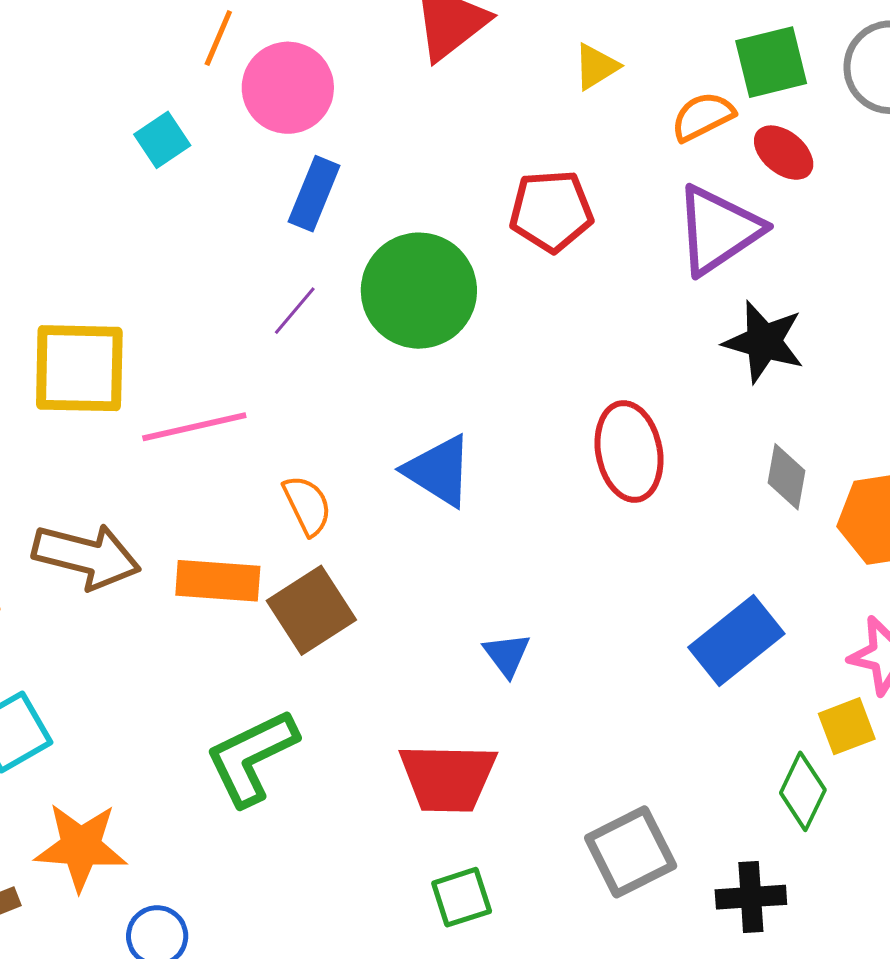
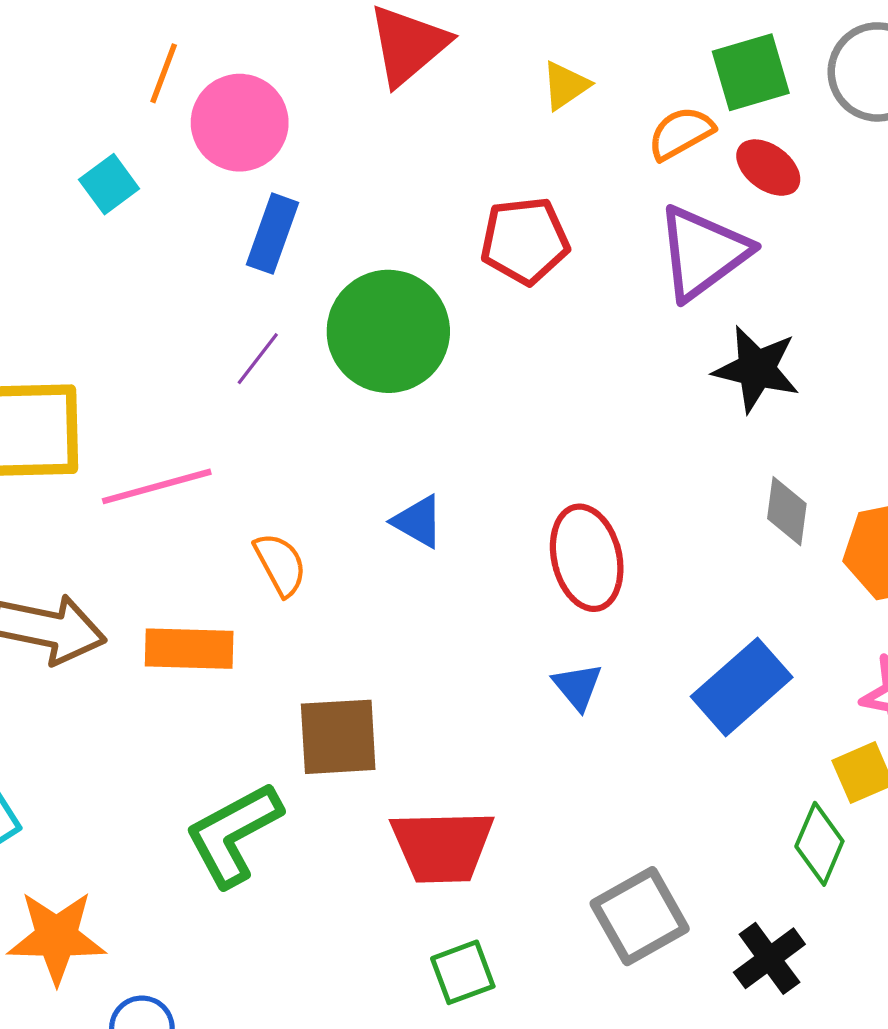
red ellipse: (629, 451) -> (587, 558), moved
blue triangle: (439, 471) -> (418, 521), size x0.7
brown square: (311, 610) -> (338, 737), moved, turned 32
blue triangle: (507, 655) -> (578, 687), moved
black cross: (751, 897) -> (769, 958), turned -30

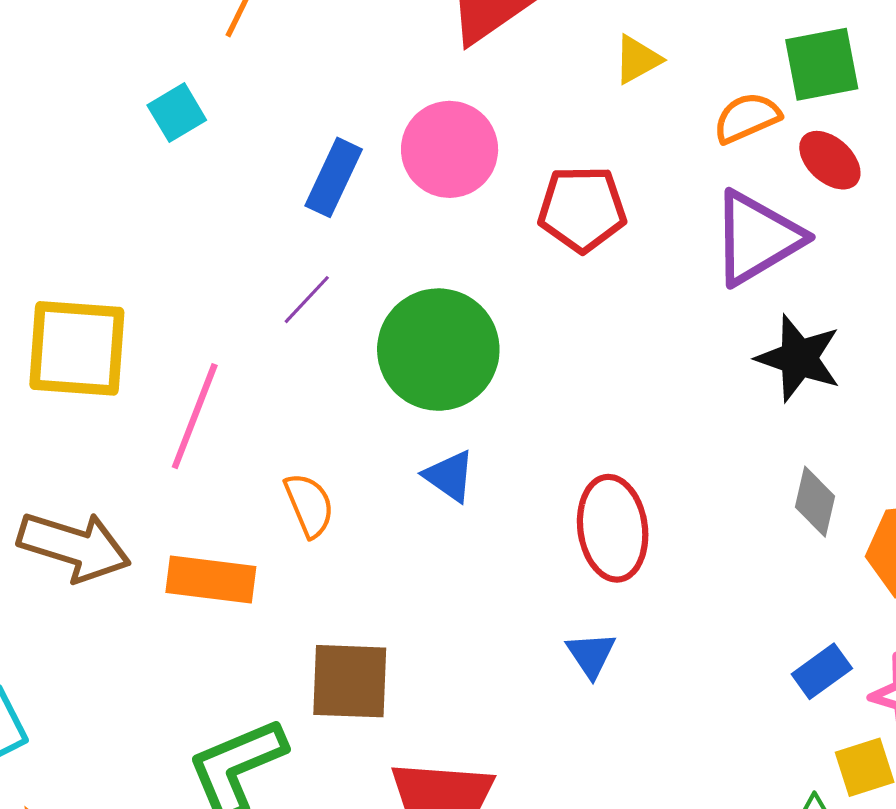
pink circle: (240, 123) -> (450, 149), moved
green circle: (388, 331) -> (438, 350), moved
pink line: (157, 486) -> (195, 416), turned -59
blue rectangle: (742, 687) -> (822, 671), moved, size x0.6

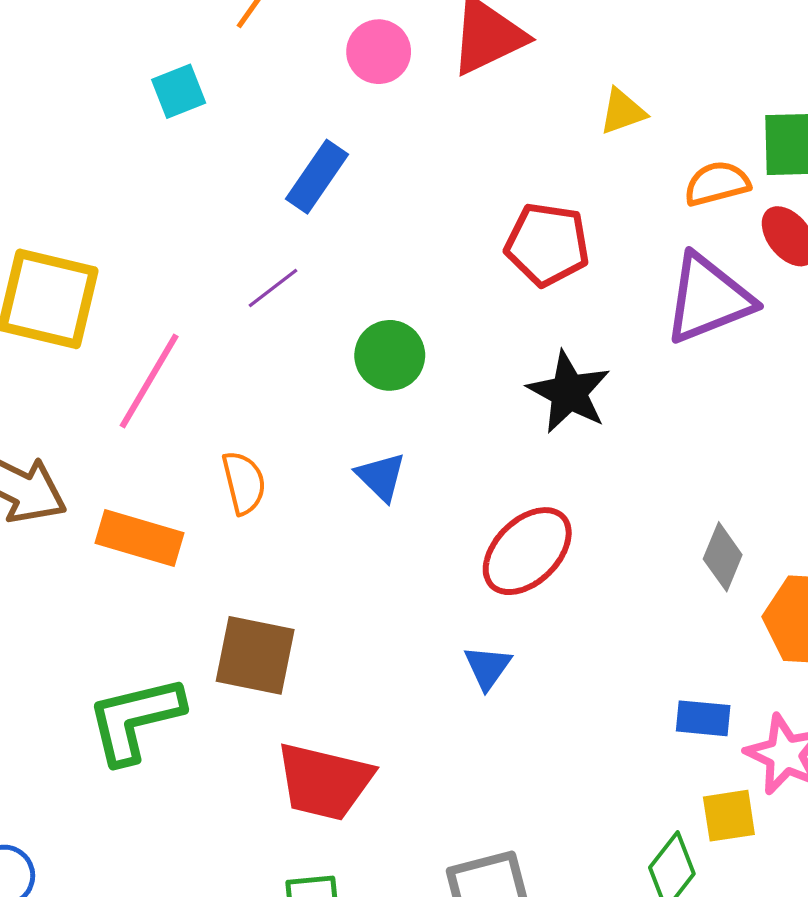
pink circle: (450, 149) -> (379, 52), moved, size x0.7
green circle: (438, 350) -> (390, 355), size x0.6
black star: (799, 358) -> (569, 392), moved
red ellipse: (613, 528) -> (527, 551), turned 44
blue rectangle: (822, 671) -> (703, 718), turned 32

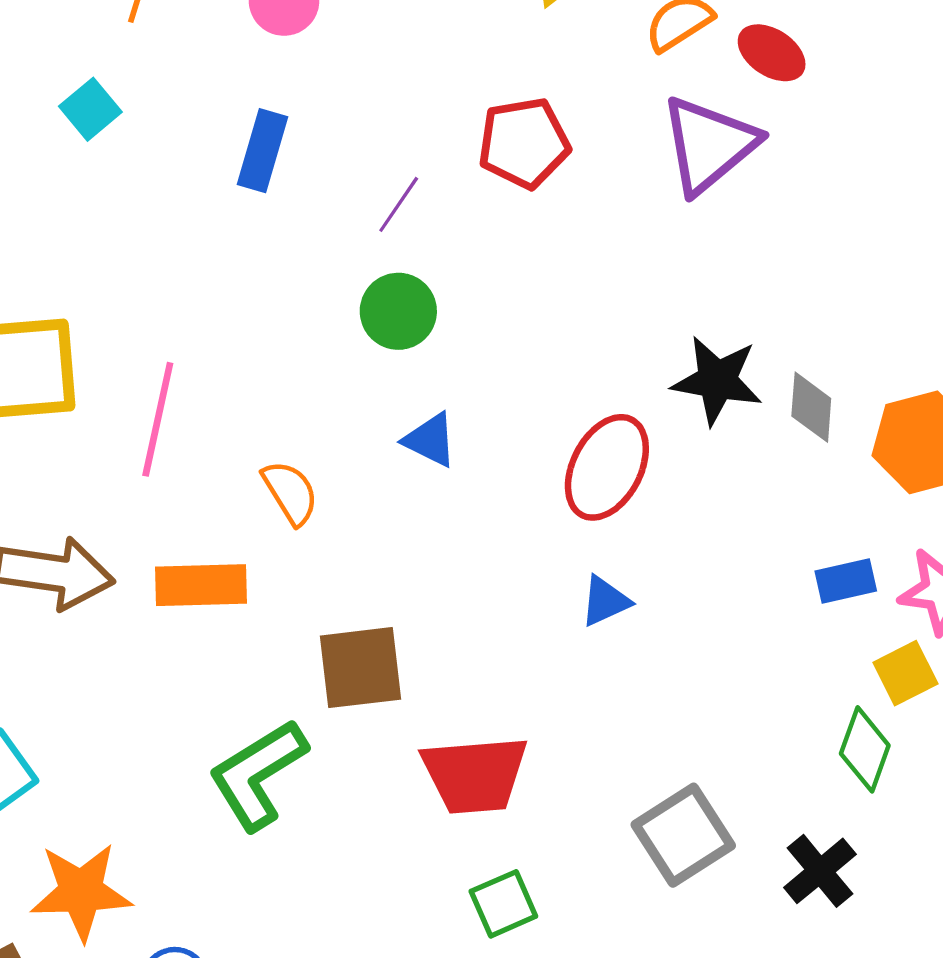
purple line: (273, 288) -> (399, 204), moved
black star: (569, 392) -> (717, 380), moved
blue triangle: (488, 667) -> (605, 601), turned 48

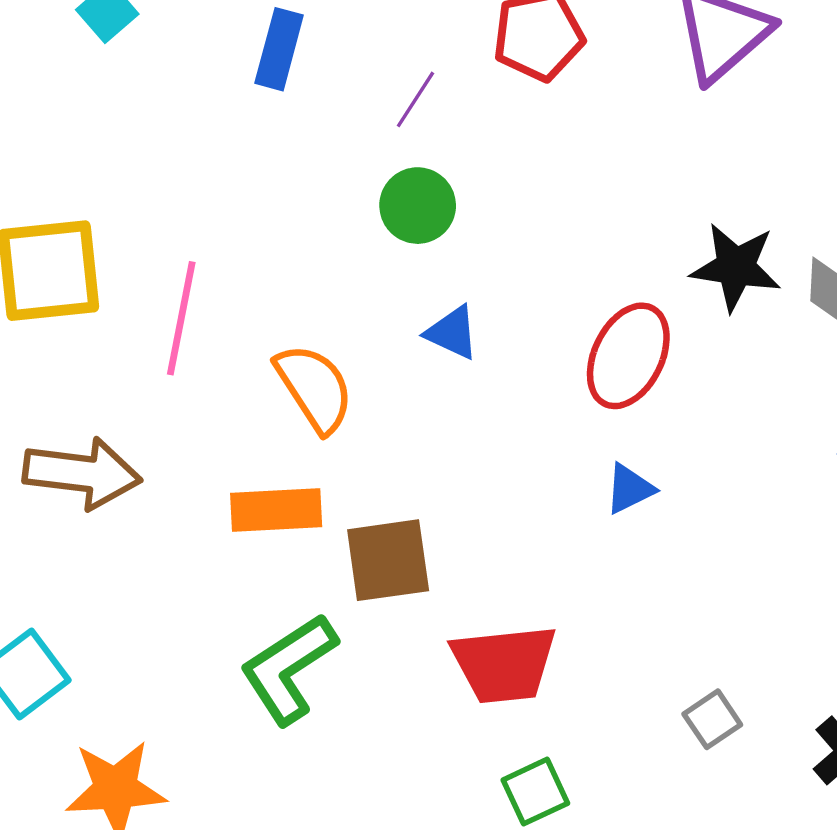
orange semicircle: (290, 492) -> (314, 388), size x1.4
orange rectangle: (201, 585) -> (276, 510), moved
gray square: (683, 835) -> (712, 719), size x0.6

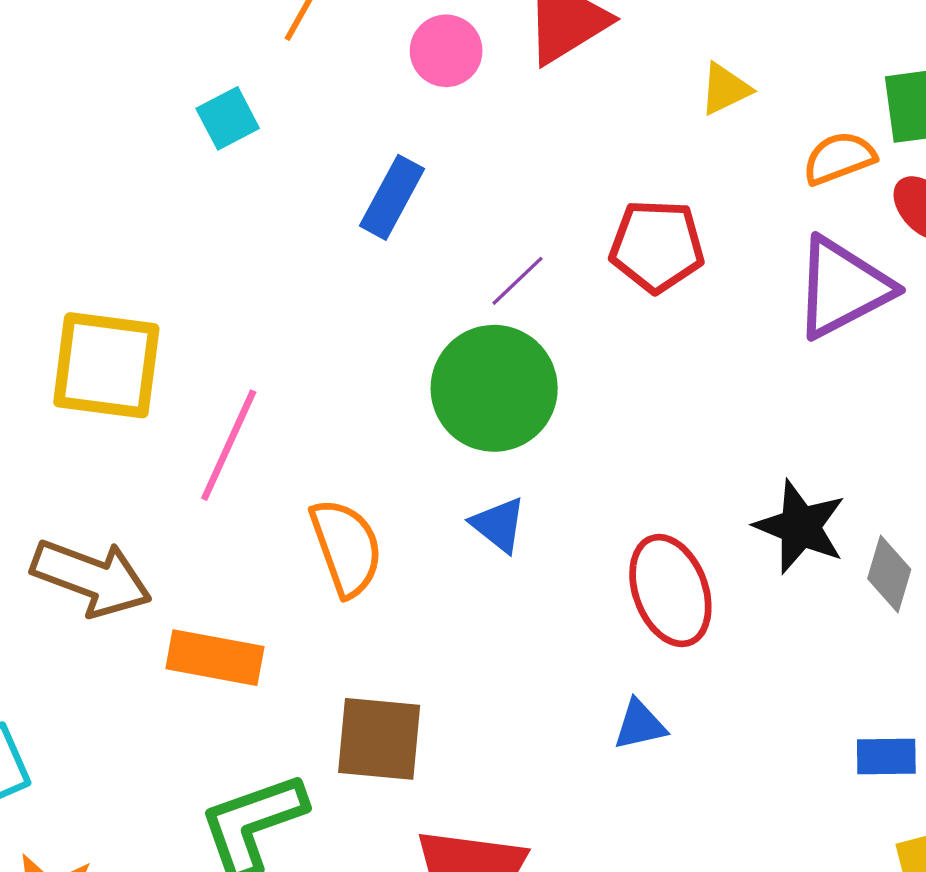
green circle: (418, 206) -> (494, 388), size x1.6
red ellipse: (628, 356) -> (670, 591), turned -60
orange rectangle: (276, 510) -> (215, 658), moved

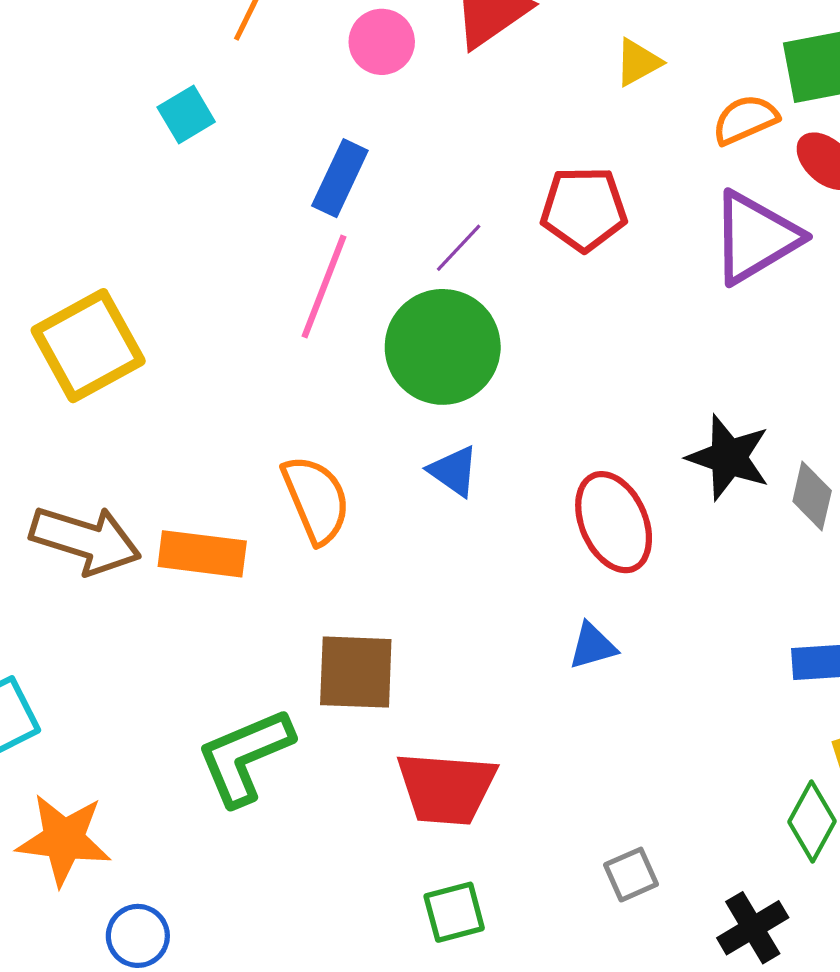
yellow square: (106, 365) -> (88, 346), turned -33
pink line: (229, 445) -> (324, 287), moved
orange rectangle: (215, 658) -> (202, 554), moved

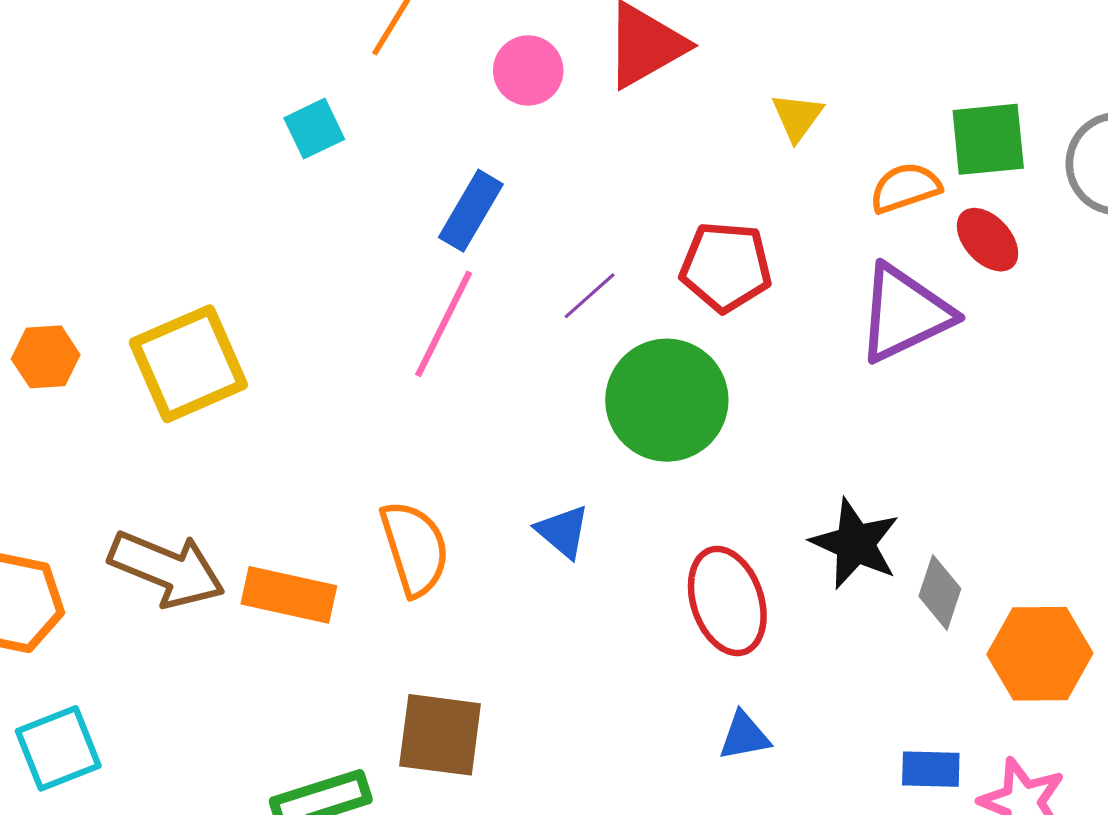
yellow triangle: (638, 62) -> (797, 117), turned -30
green circle: (443, 347) -> (667, 400), moved
blue triangle: (593, 646) -> (744, 736), moved

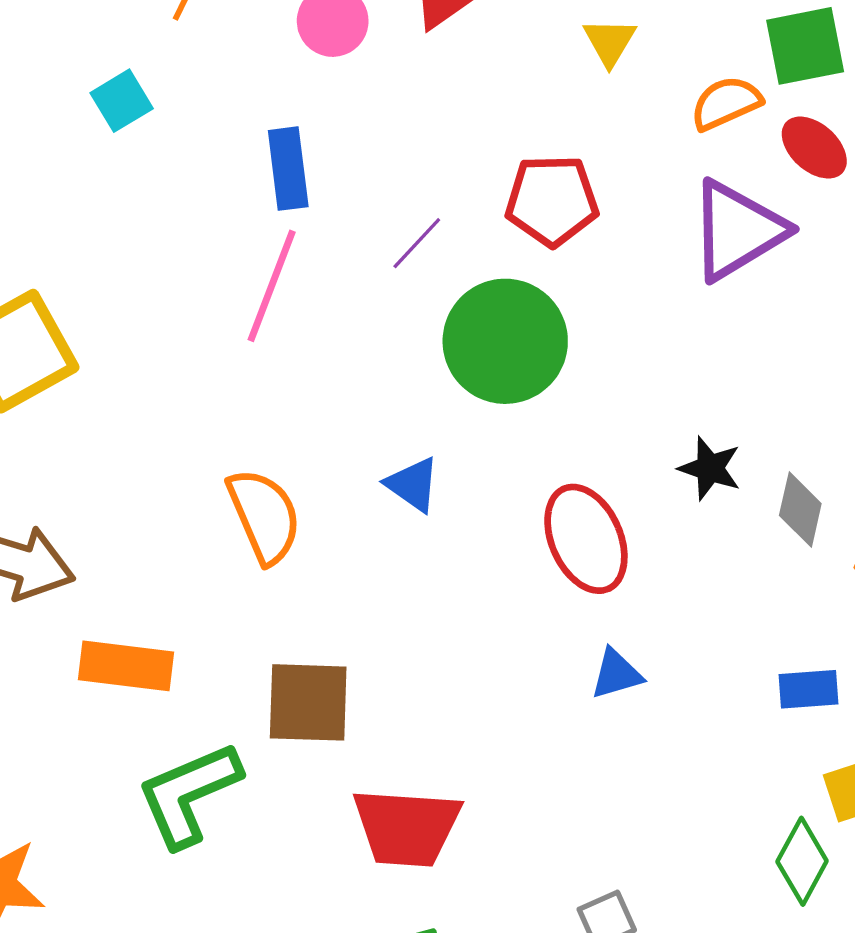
blue rectangle: (471, 211) -> (288, 169), turned -32
black star: (855, 544) -> (710, 468), size x0.7
orange rectangle: (289, 595) -> (126, 666), moved

